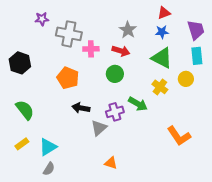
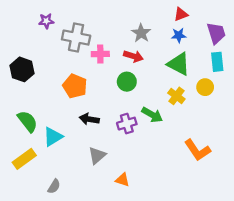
gray triangle: (99, 128) -> (97, 156), moved
yellow rectangle: (22, 144) -> (24, 159), size x1.5
cyan triangle: (48, 147) -> (53, 137), moved

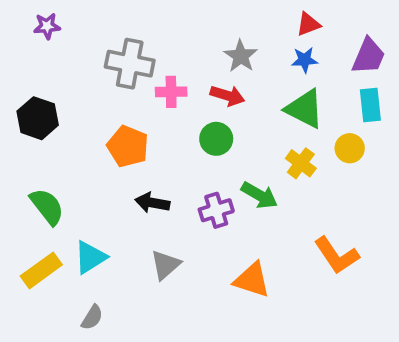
purple star: (46, 21) -> (47, 26), moved
purple trapezoid: (216, 33) -> (368, 56), turned 40
cyan triangle: (53, 137) -> (90, 257), moved
orange triangle: (122, 180) -> (252, 280), moved, size x1.5

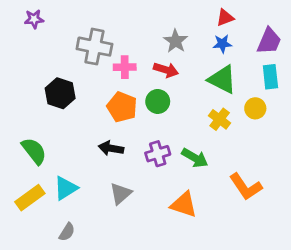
black hexagon: (38, 118) -> (60, 93), moved
orange pentagon: (128, 146) -> (122, 107), moved
green arrow: (259, 195) -> (195, 158), moved

